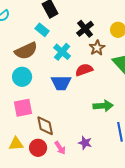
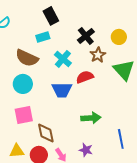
cyan rectangle: (42, 30) -> (43, 37), turned -56
brown semicircle: (26, 51) -> (27, 58), turned 50
green arrow: (103, 106) -> (91, 118), moved

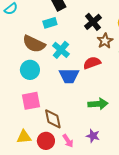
cyan cross: (63, 59) -> (61, 50), moved

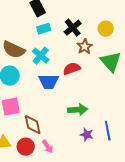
cyan rectangle: (50, 23) -> (44, 29), moved
purple star: (93, 136) -> (87, 135), moved

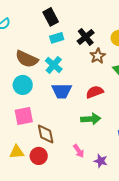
red semicircle: (72, 69) -> (95, 92), moved
purple star: (87, 135) -> (101, 161), moved
pink arrow: (48, 147) -> (79, 151), moved

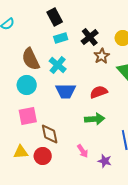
brown semicircle: (27, 59) -> (31, 59), turned 40

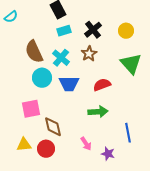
brown star: (102, 56) -> (89, 54), moved
cyan circle: (27, 85) -> (42, 78), moved

